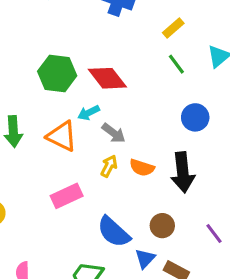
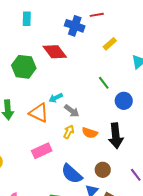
green line: (176, 64) -> (104, 83), moved
green hexagon: (57, 74) -> (24, 67), moved
red diamond: (107, 78) -> (55, 52), moved

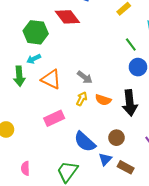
green line: (104, 83) -> (131, 45), moved
cyan arrow: (56, 98) -> (34, 59), moved

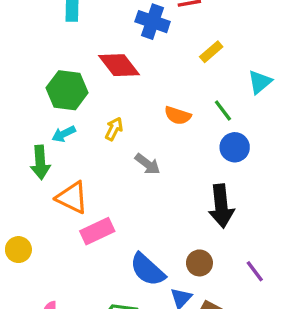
orange triangle: (51, 79) -> (72, 198), moved
yellow arrow: (82, 99) -> (114, 129), moved
orange semicircle: (103, 100) -> (178, 115), moved

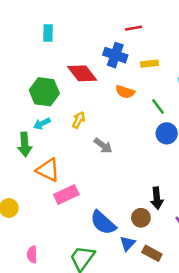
blue cross: (153, 22) -> (115, 55), moved
yellow rectangle: (211, 52) -> (150, 64), turned 35
orange semicircle: (178, 115) -> (125, 92), moved
black arrow: (221, 206) -> (157, 198), moved, size x0.7

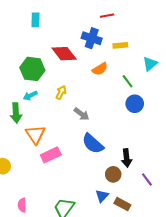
orange semicircle: (125, 92) -> (100, 69), turned -49
orange triangle: (48, 170) -> (35, 134), turned 30
blue semicircle: (103, 223) -> (93, 144), moved

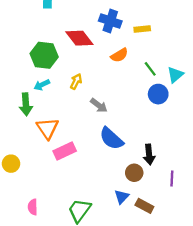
cyan triangle: (150, 64) -> (175, 75), moved
purple line: (147, 179) -> (172, 178), turned 40

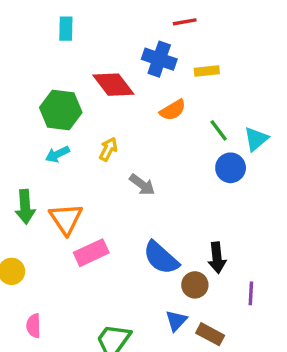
green arrow: (26, 104) -> (25, 207), moved
blue semicircle: (111, 139) -> (161, 258), moved
pink semicircle: (33, 207) -> (34, 326), moved

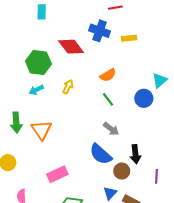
orange semicircle: (173, 110) -> (108, 75), moved
green line: (219, 130) -> (108, 99), moved
gray arrow: (142, 185) -> (111, 129), moved
pink rectangle: (91, 253) -> (57, 174), moved

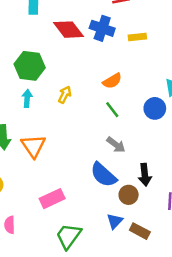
red diamond: (71, 47) -> (68, 30), moved
cyan arrow: (36, 90) -> (27, 98), turned 120

